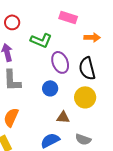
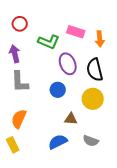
pink rectangle: (68, 17) -> (76, 32), moved
orange arrow: (92, 37) -> (100, 39), turned 84

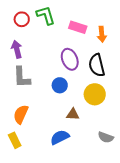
green L-shape: (49, 42) -> (46, 15), moved, turned -130
gray semicircle: (91, 141) -> (106, 137), moved

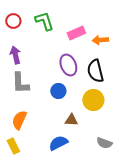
red circle: (22, 19) -> (13, 21), moved
pink rectangle: (78, 27) -> (76, 33), turned -42
orange arrow: (102, 34) -> (100, 40), turned 91

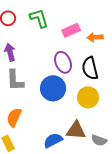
blue circle: (58, 91) -> (53, 88), size x1.6
brown triangle: (71, 120) -> (76, 130), moved, size x1.5

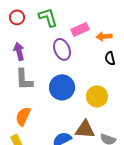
purple ellipse: (63, 62) -> (62, 49), moved
black semicircle: (90, 68) -> (110, 58), moved, size x0.6

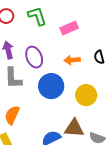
orange arrow: (104, 36) -> (72, 60), moved
purple ellipse: (62, 49) -> (34, 57), moved

